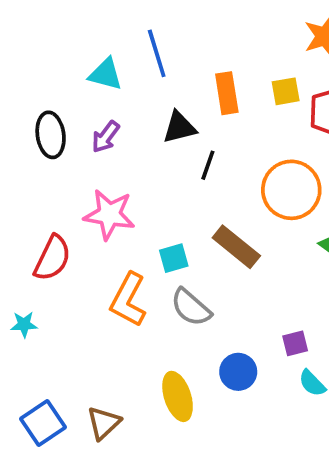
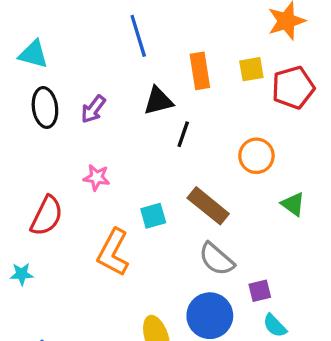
cyan triangle: (106, 74) -> (33, 54), moved
orange circle: (291, 190) -> (256, 156), size x0.7
pink star: (109, 214) -> (97, 177), size x0.6
gray semicircle: (191, 307) -> (216, 259), moved
blue circle: (238, 372) -> (210, 316), size x1.4

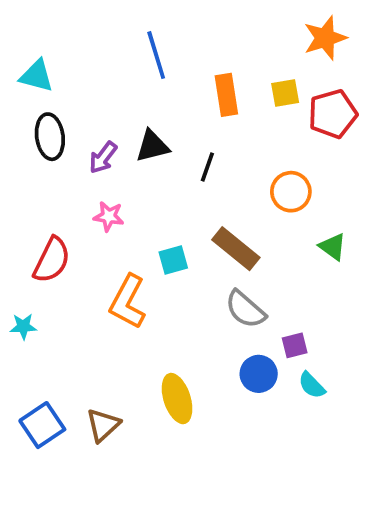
black triangle: (158, 101) -> (152, 146), moved
purple arrow: (93, 109) -> (103, 158), moved
blue circle: (210, 316) -> (259, 374), moved, size x0.7

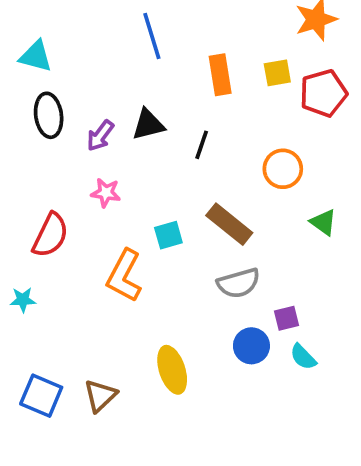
gray semicircle: (245, 309) -> (239, 283), turned -57
blue square: (42, 425) -> (41, 396), turned -33

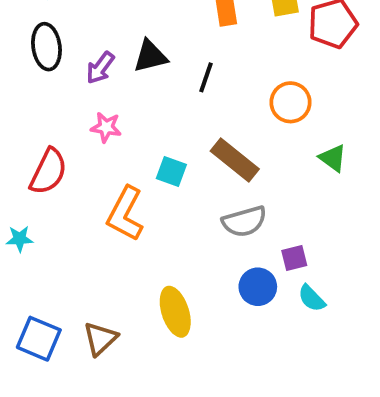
cyan square: (168, 235) -> (171, 171), turned 36

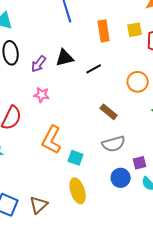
black line: (206, 77) -> (94, 69), turned 42
brown rectangle: (235, 160) -> (109, 112), size x0.7
cyan square: (171, 171) -> (76, 158), moved

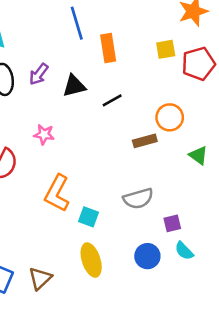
orange rectangle: (104, 31) -> (108, 48), moved
purple arrow: (39, 64) -> (39, 74), moved
brown rectangle: (109, 112) -> (145, 141), moved, turned -54
blue circle: (121, 178) -> (147, 256), moved

